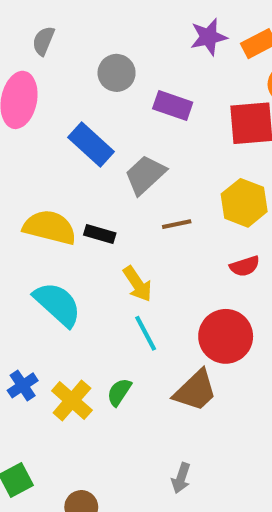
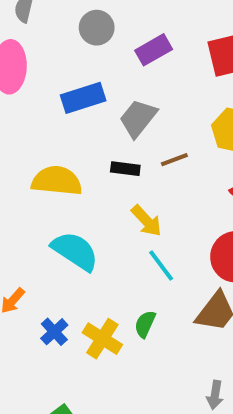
purple rectangle: (173, 105) -> (154, 50), turned -40
blue rectangle: (91, 145) -> (83, 98), turned -51
black rectangle: (100, 234) -> (125, 169), moved

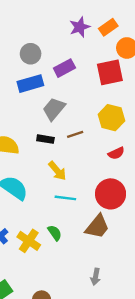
blue rectangle: (83, 98) -> (30, 84), moved
cyan line: (161, 266) -> (65, 198), turned -48
green semicircle: (145, 324) -> (55, 233), turned 119

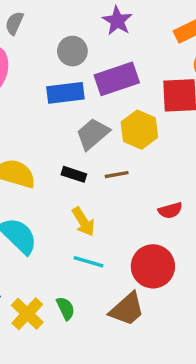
purple star: (80, 27) -> (117, 21), moved, turned -30
purple rectangle: (64, 68) -> (117, 79), size x1.4
yellow hexagon: (111, 118) -> (139, 130), moved

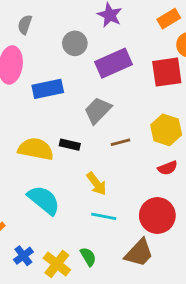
blue rectangle: (65, 93) -> (48, 89), moved
yellow hexagon: (139, 130) -> (166, 130), moved
black rectangle: (74, 174) -> (70, 145), moved

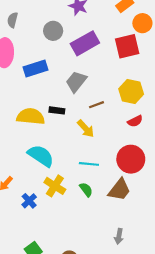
yellow arrow: (96, 184) -> (86, 129), moved
green semicircle: (88, 257) -> (86, 190), moved
yellow cross: (57, 264) -> (55, 186), moved

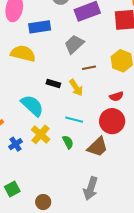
black rectangle: (57, 110) -> (53, 83), moved
yellow semicircle: (31, 116) -> (23, 53), moved
red semicircle: (135, 121) -> (116, 96), moved
gray arrow: (119, 236) -> (91, 188), size x1.6

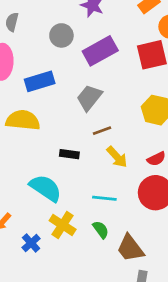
brown line: (89, 68) -> (102, 131), moved
yellow arrow: (76, 88) -> (117, 157), moved
brown trapezoid: (98, 147) -> (130, 248), moved, turned 105

